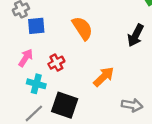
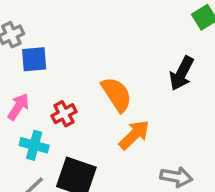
orange semicircle: (82, 28) -> (117, 94), moved

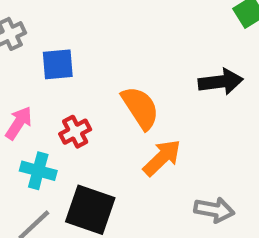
blue square: (34, 59) -> (58, 64), moved
black arrow: (182, 73) -> (221, 82), turned -124

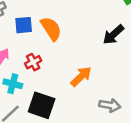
black arrow: (221, 82) -> (113, 35), turned 145
orange semicircle: (140, 108) -> (51, 29), moved

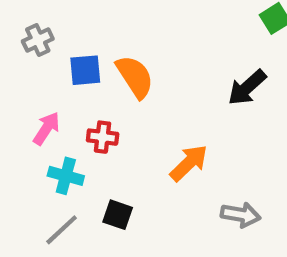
red cross: (33, 62) -> (103, 137), turned 35
black square: (42, 105) -> (118, 215), size x0.6

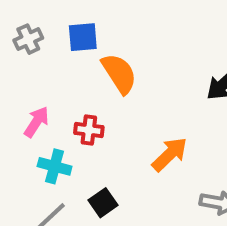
blue square: (85, 70) -> (83, 37), moved
black square: (118, 215) -> (103, 203), turned 36

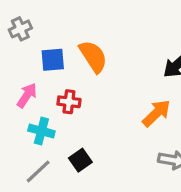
blue square: (83, 37) -> (53, 60), moved
orange arrow: (170, 154) -> (156, 113), moved

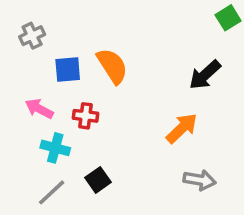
pink arrow: (27, 95) -> (39, 109), turned -95

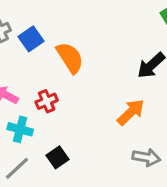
blue square: (68, 69) -> (31, 39), moved, turned -30
red cross: (86, 116) -> (47, 101), turned -30

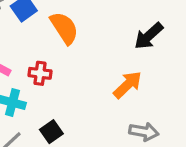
red cross: (47, 101) -> (40, 73), turned 30

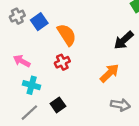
red cross: (40, 73) -> (62, 62), moved, turned -32

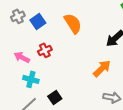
orange semicircle: (67, 35) -> (73, 23), moved
red cross: (62, 62) -> (45, 50), moved

